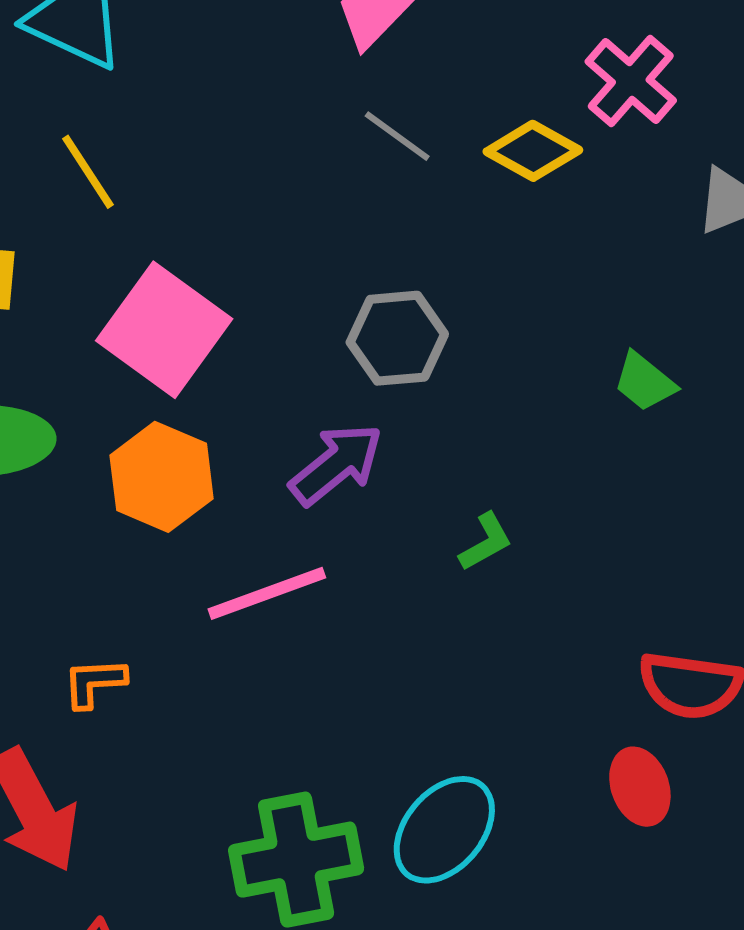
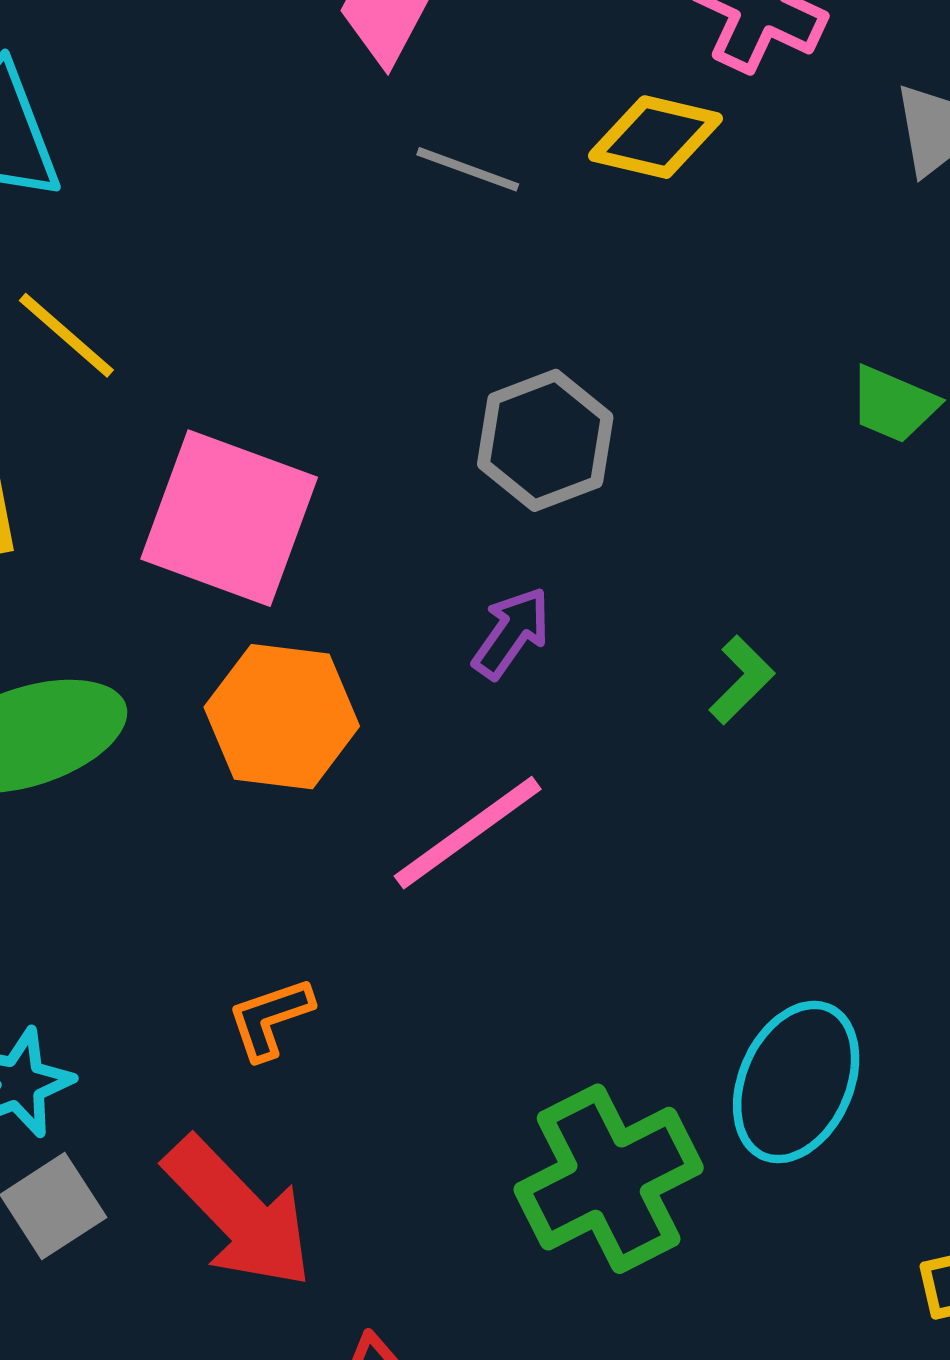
purple arrow: (336, 464) -> (511, 633), size x0.7

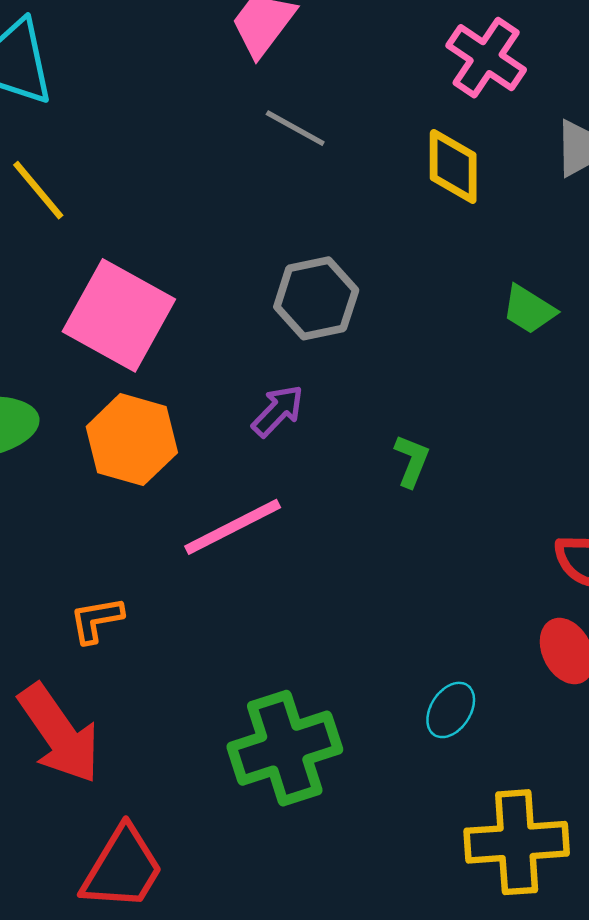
yellow diamond: (656, 137) -> (453, 166), moved, turned 68
green L-shape: (742, 680) -> (412, 461), turned -32
cyan ellipse: (796, 1082) -> (451, 710), moved, size x0.6

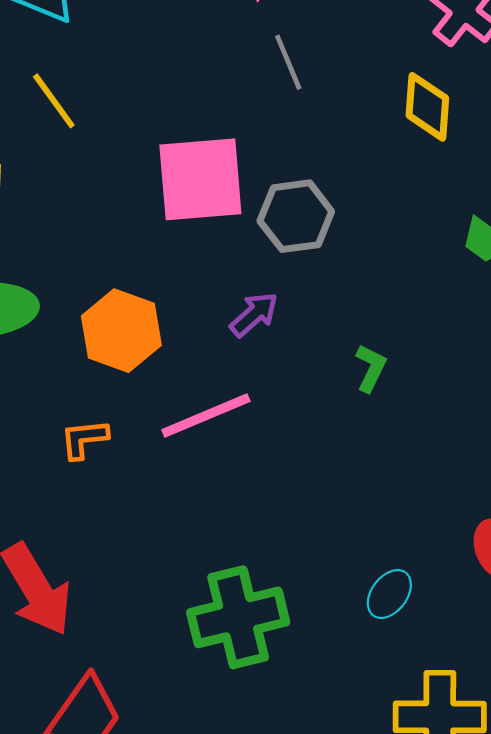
gray line: (295, 128) -> (288, 62), turned 34
pink square: (119, 315) -> (200, 179), moved, turned -38
orange L-shape: (96, 620) -> (84, 439), moved

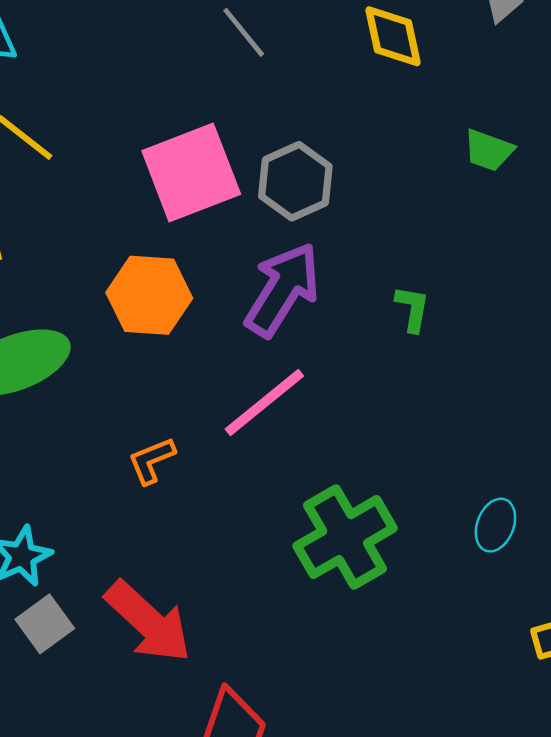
purple arrow: (254, 314) -> (282, 290), size x1.8
orange hexagon: (121, 331) -> (149, 295), moved
green cross: (238, 617) -> (345, 537), moved

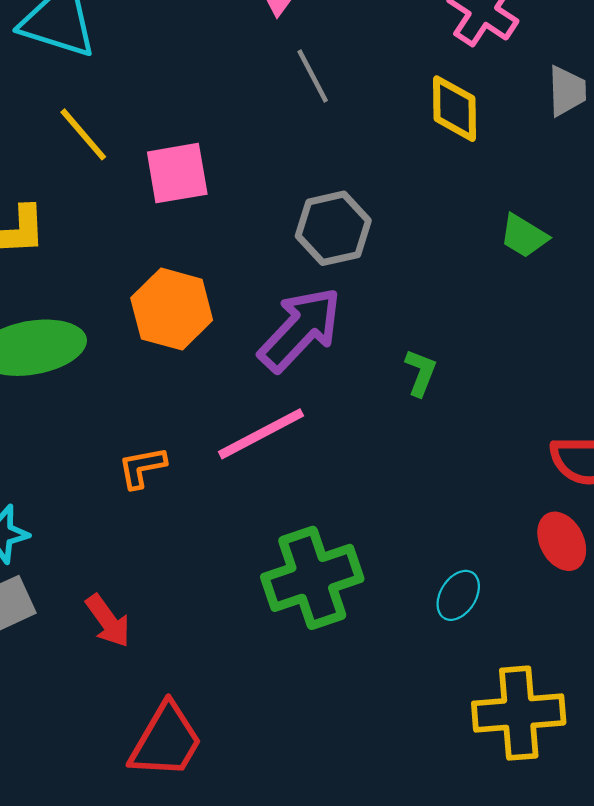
pink square: (191, 173) -> (177, 173), moved, size x0.7
red arrow: (148, 622) -> (108, 621), size x0.6

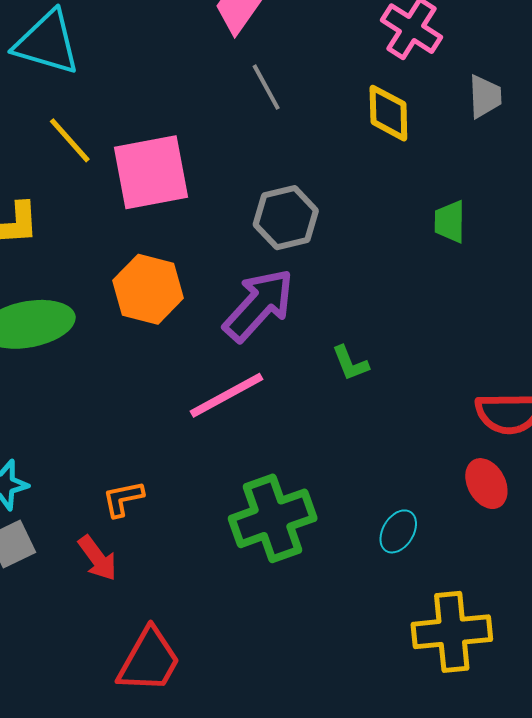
pink square: (177, 173) -> (151, 172), size x1.4
green trapezoid: (524, 236) -> (450, 222), turned 60
green L-shape: (421, 373) -> (350, 363), moved, turned 138
orange L-shape: (142, 467) -> (123, 499), moved

